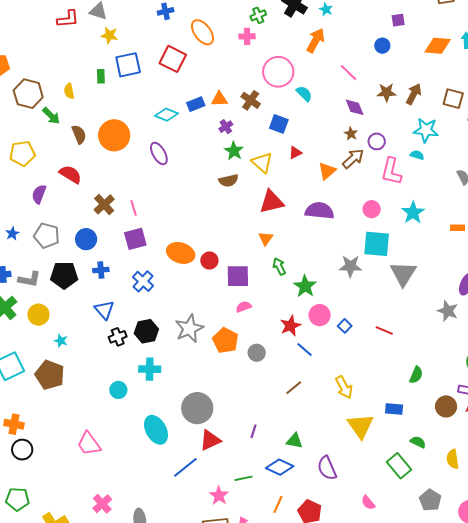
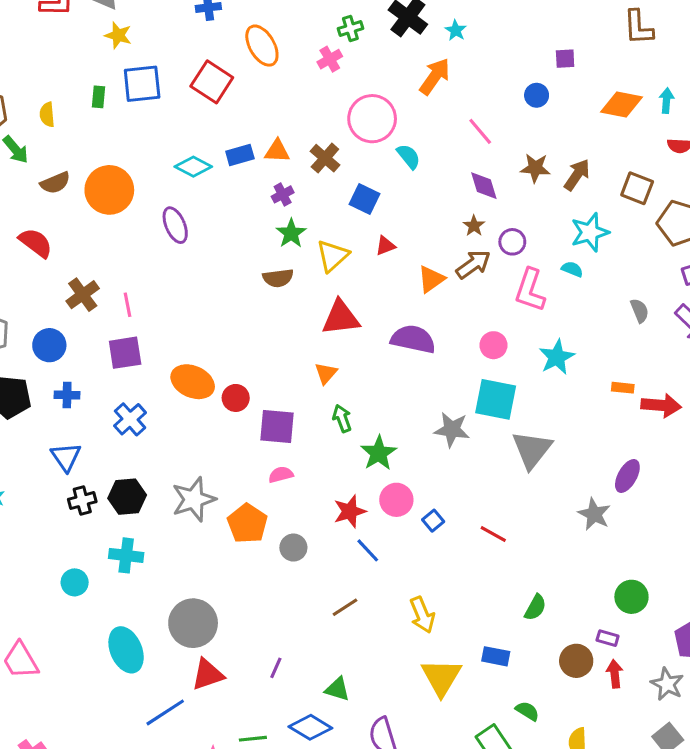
pink cross: (247, 36) -> (330, 59), turned -35
cyan star: (426, 130) -> (590, 232), turned -30
brown semicircle: (79, 134) -> (55, 183), turned 84
yellow triangle: (262, 163) -> (333, 256), turned 30

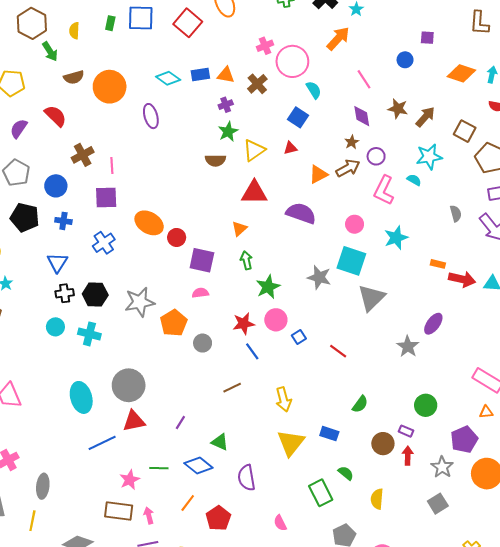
pink cross: (330, 59) -> (265, 46), moved
blue square: (364, 199) -> (298, 117), moved
cyan circle: (75, 582) -> (55, 327), moved

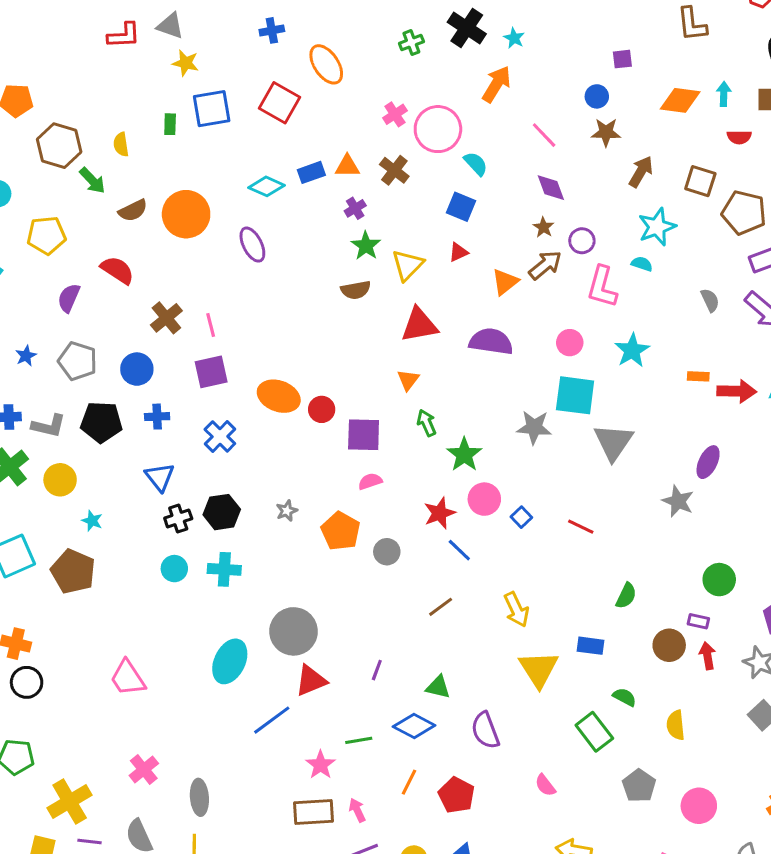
brown star: (398, 109) -> (606, 132), moved
gray star: (140, 302) -> (287, 511), size x0.5
cyan ellipse: (81, 397) -> (230, 661), turned 52

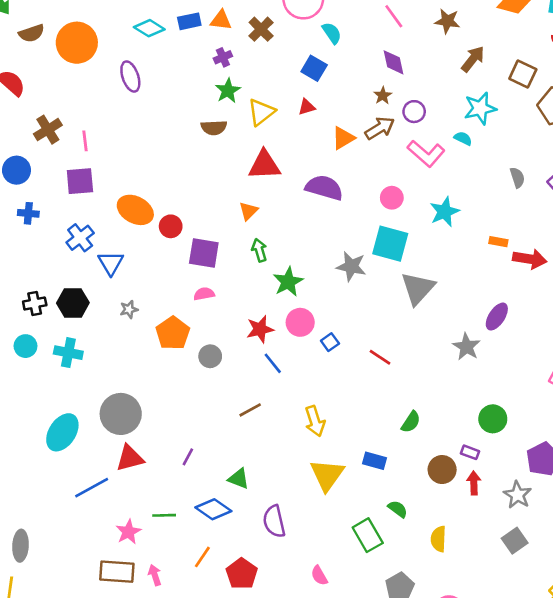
pink L-shape: (602, 287) -> (426, 153), turned -72
blue triangle: (160, 477) -> (111, 263), moved

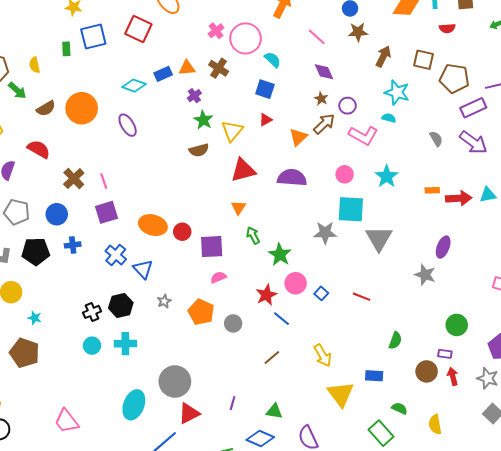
cyan star: (480, 108) -> (397, 93), turned -30

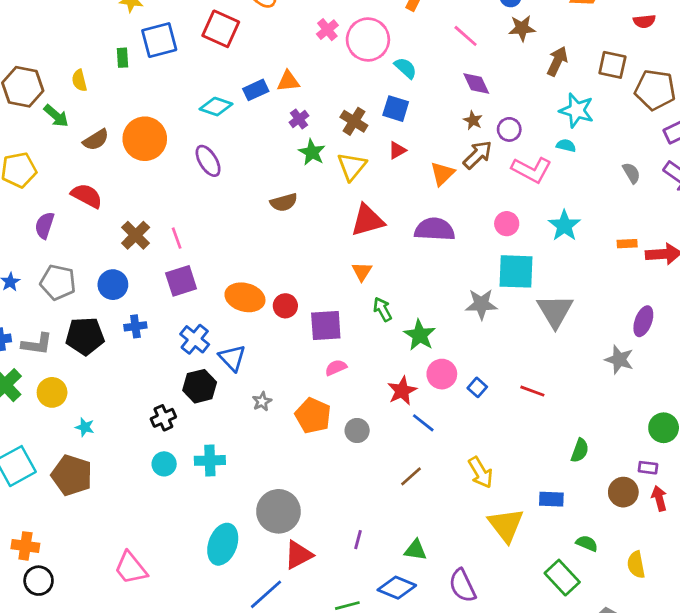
brown cross: (219, 68) -> (354, 121), moved
brown semicircle: (199, 150) -> (284, 202), moved
black hexagon: (121, 305) -> (200, 386), moved

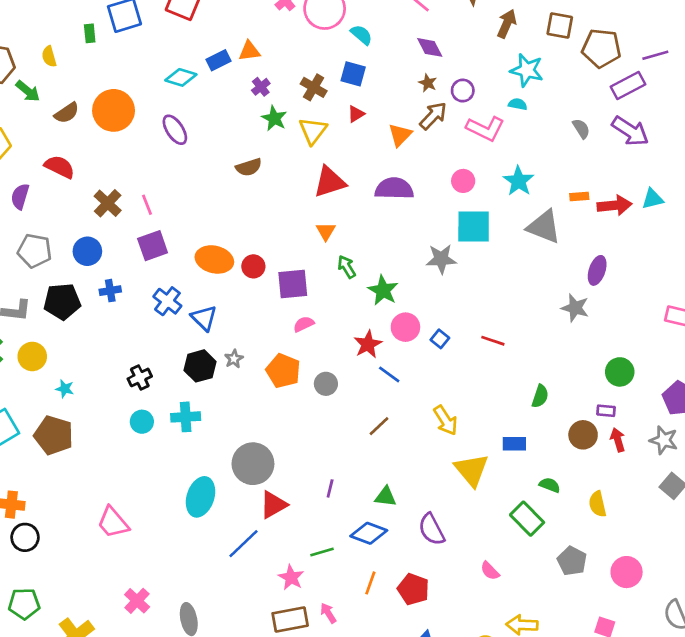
gray triangle: (555, 311) -> (544, 227), moved, turned -36
black hexagon: (200, 386) -> (200, 366), moved

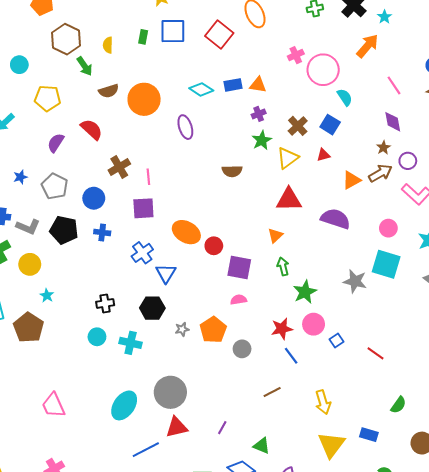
gray star: (234, 359) -> (182, 329), moved

